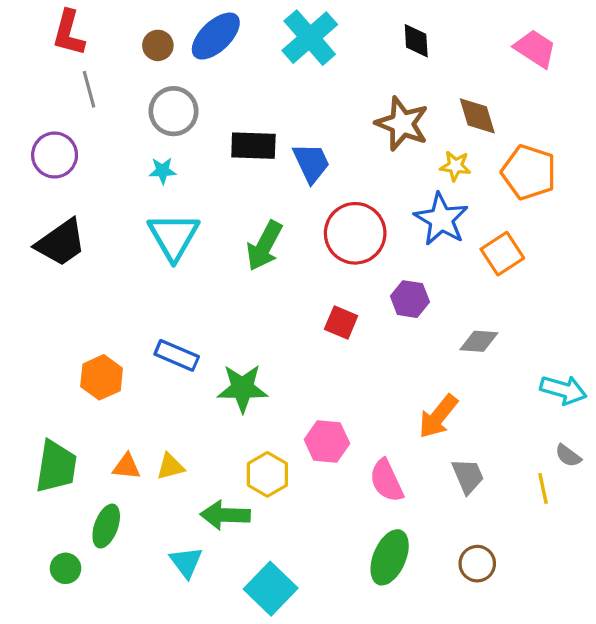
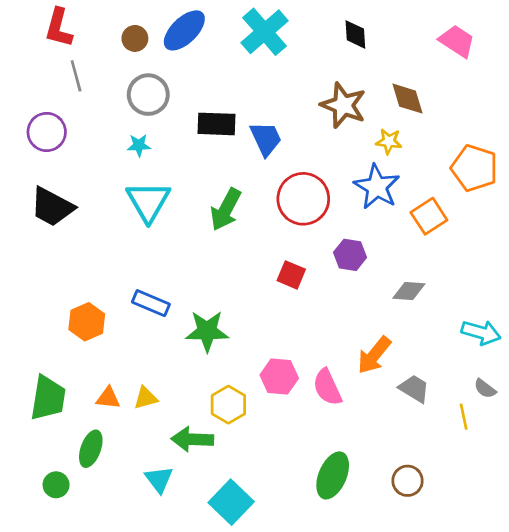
orange pentagon: (529, 172) -> (474, 168), moved
black trapezoid: (61, 243) -> (52, 207), turned 63
gray trapezoid: (468, 476) -> (414, 389), moved, turned -36
pink semicircle: (386, 481) -> (327, 387), moved

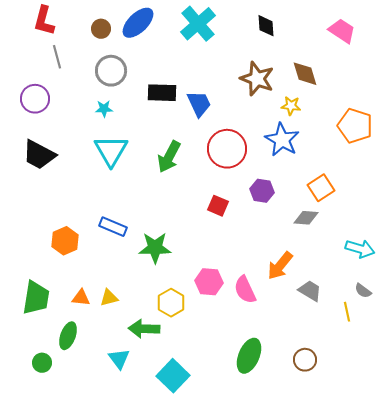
orange square: (429, 216) -> (321, 188), moved

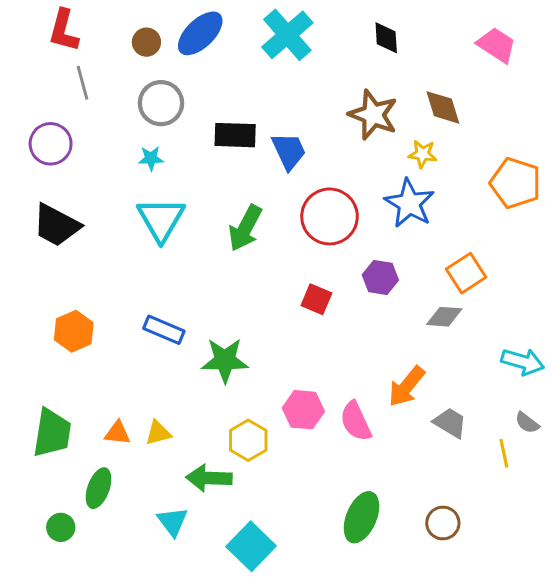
orange hexagon: (65, 241) -> (74, 331), moved

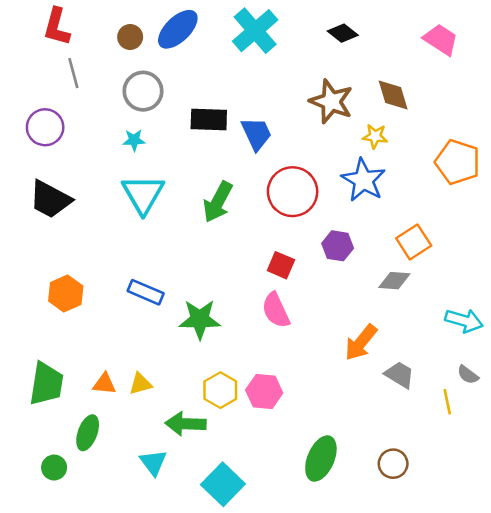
black diamond: (386, 38) -> (343, 33), turned -48
pink hexagon: (303, 410) -> (264, 391), moved
pink semicircle: (356, 421) -> (276, 310), moved

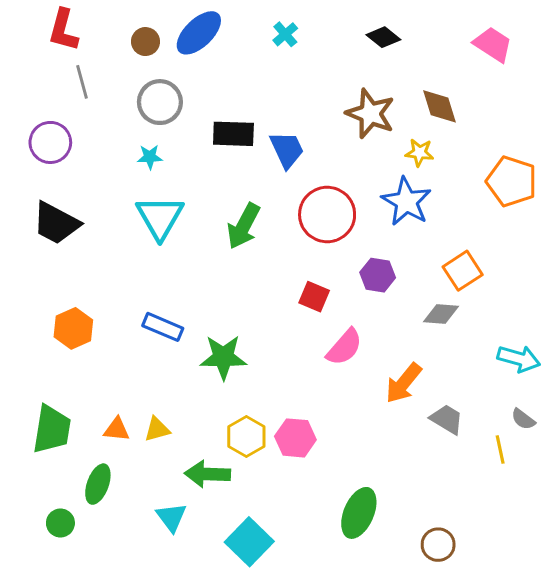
cyan cross: (255, 31) -> (285, 34), size x0.5
pink semicircle: (276, 310) -> (344, 347), moved, turned -114
brown circle: (393, 464) -> (438, 545), moved

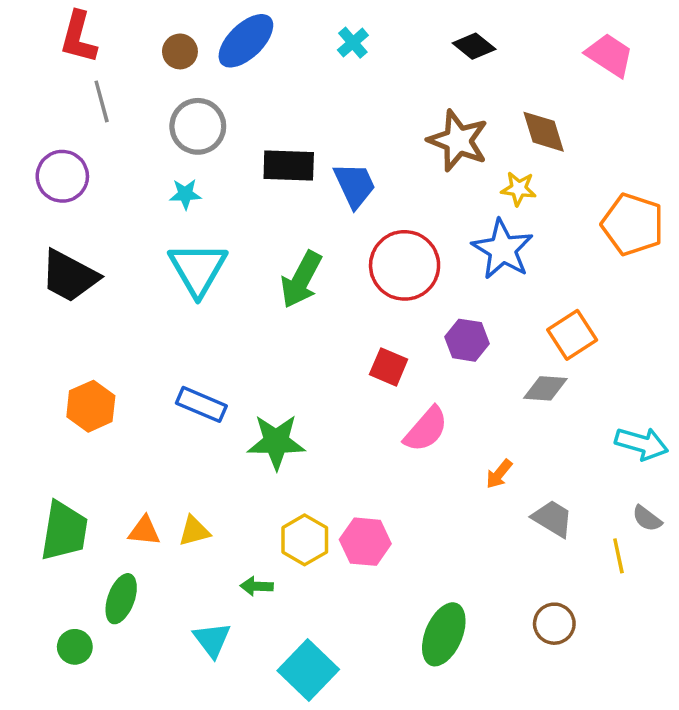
orange arrow: (404, 383) -> (499, 474), size x0.6
green arrow: (207, 474) -> (257, 586), size x0.6
brown circle: (438, 545) -> (554, 624), moved

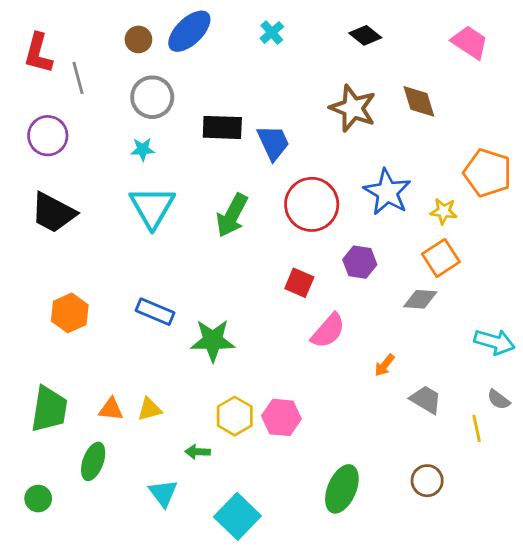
red L-shape: (78, 37) -> (38, 53), moved
yellow star: (519, 189) -> (444, 211), moved
green circle: (75, 647) -> (38, 499), moved

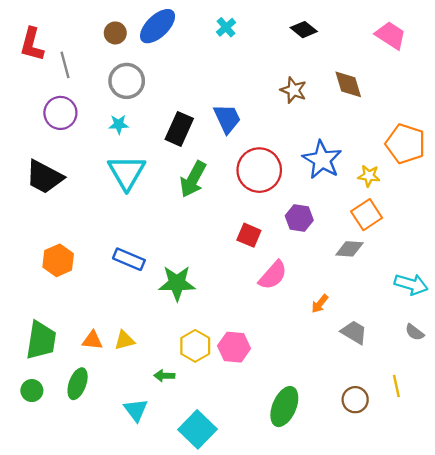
brown star: (353, 108) -> (293, 90), size x0.7
black rectangle: (222, 127) -> (179, 129), moved, turned -68
purple circle: (48, 136) -> (60, 113), moved
yellow line: (477, 428) -> (396, 386), moved
green circle: (38, 499) -> (32, 391), moved

